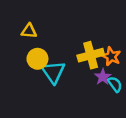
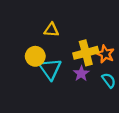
yellow triangle: (29, 31) -> (51, 30), moved
purple star: (103, 77) -> (81, 74), moved

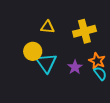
yellow cross: (86, 53) -> (84, 31), moved
orange star: (105, 54) -> (97, 61), moved

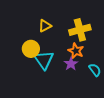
yellow triangle: (47, 27) -> (45, 26), turned -32
orange star: (97, 61) -> (76, 51), moved

